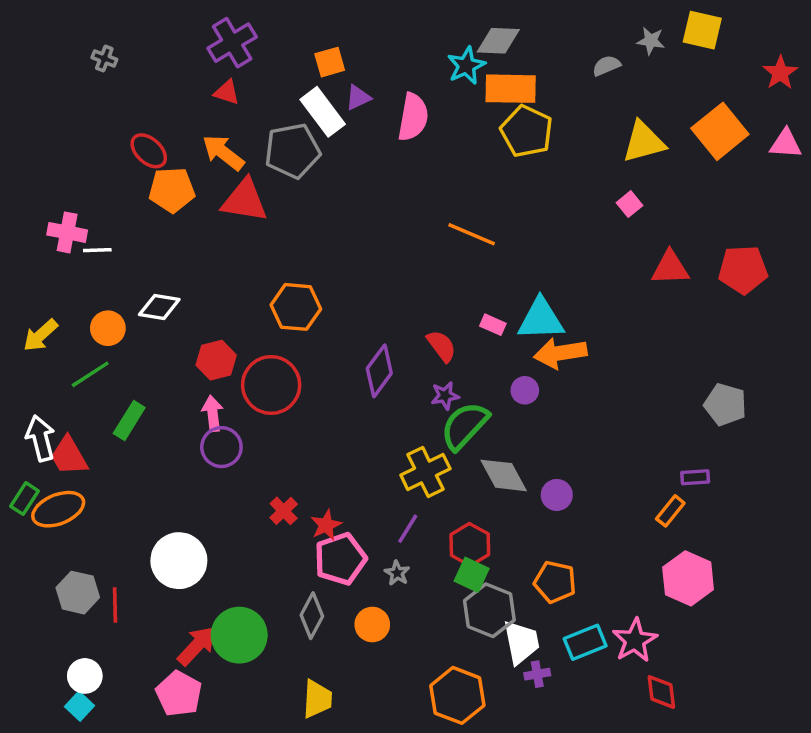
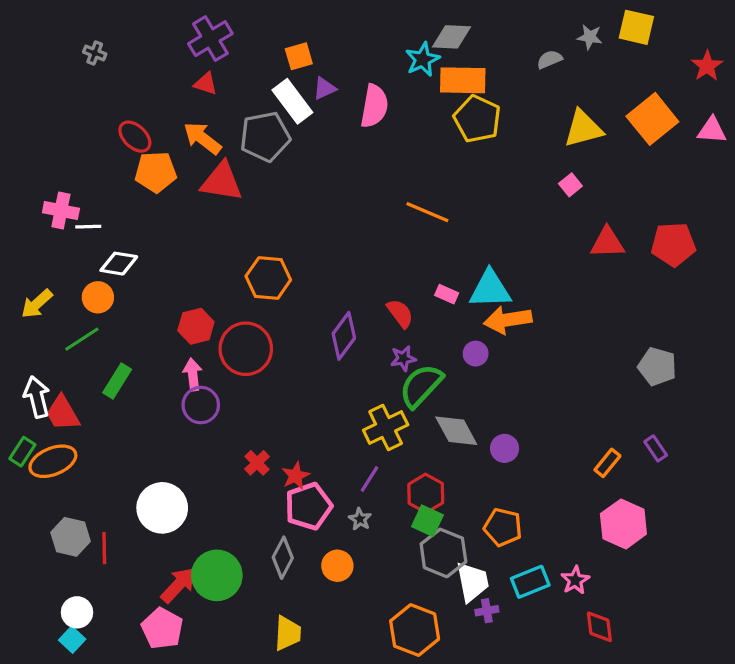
white diamond: (159, 307) -> (119, 264), moved
purple rectangle: (695, 477) -> (656, 448), moved, turned 60
pink star: (635, 640) -> (575, 580), size x0.7

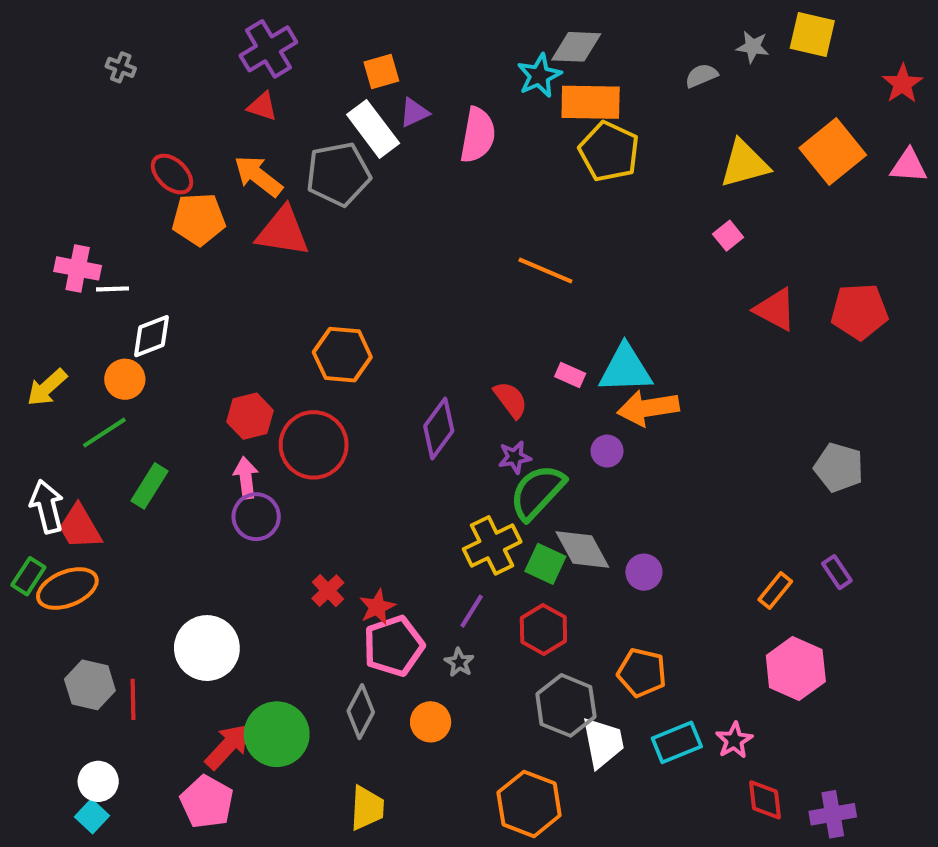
red triangle: (607, 243) -> (775, 309), turned 30
white diamond: (119, 264) -> (152, 336), turned -30
green square: (427, 521) -> (545, 564), moved
purple cross: (487, 611) -> (833, 814), moved, size x1.5

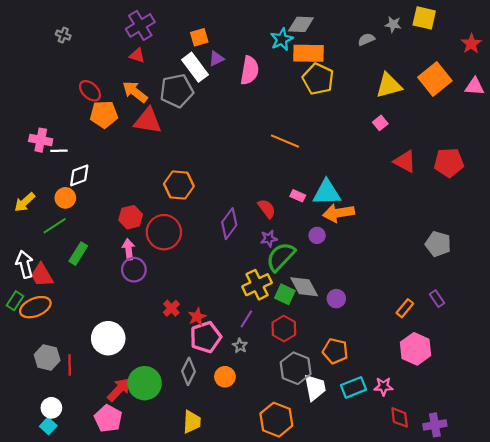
pink star: (734, 740) -> (383, 386), turned 30

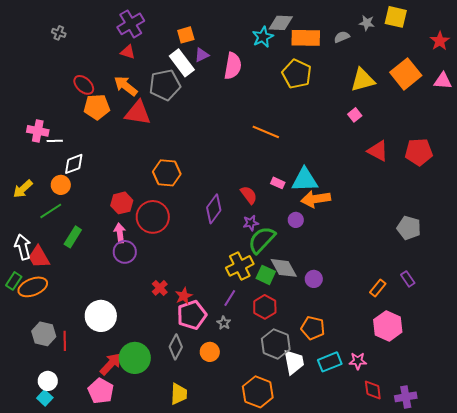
orange rectangle: (308, 53) -> (306, 38), moved

